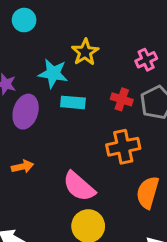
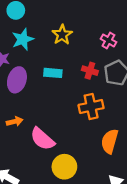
pink cross: (146, 60) -> (108, 40), turned -35
cyan star: (53, 73) -> (23, 39), moved, turned -30
pink semicircle: (79, 186) -> (42, 139), moved

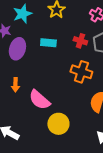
orange cross: (91, 106) -> (81, 72), turned 30
orange arrow: (15, 122) -> (15, 85), turned 104

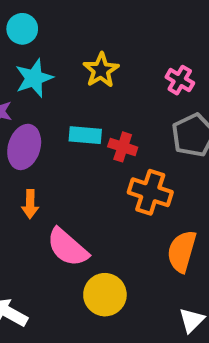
red cross: (80, 41) -> (123, 147), moved
orange arrow: (15, 85) -> (30, 204), moved

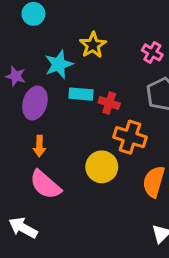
cyan star: (34, 78) -> (59, 64), moved
pink semicircle: (68, 247) -> (45, 185), moved
yellow circle: (105, 295) -> (102, 167), moved

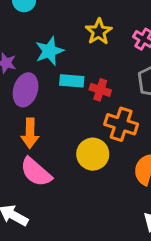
yellow star: (93, 45) -> (99, 32), moved
orange arrow: (39, 146) -> (30, 133), size x1.4

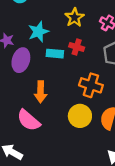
red cross: (100, 90) -> (77, 47), moved
orange arrow: (30, 133) -> (41, 92), moved
yellow circle: (93, 154) -> (80, 116), moved

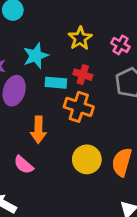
orange cross: (91, 85) -> (79, 107), moved
pink semicircle: (29, 120) -> (24, 165), size x0.7

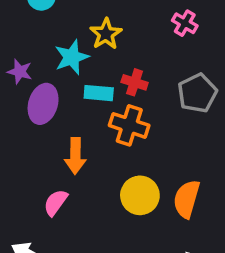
yellow star: (80, 38) -> (106, 34), moved
pink cross: (120, 45) -> (185, 23), moved
pink semicircle: (24, 165) -> (56, 203), turned 85

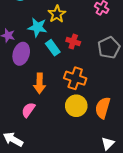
cyan star: (72, 57) -> (37, 27), turned 30
cyan rectangle: (99, 93) -> (53, 48), turned 49
orange cross: (129, 125) -> (75, 78), moved

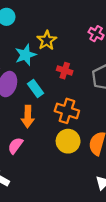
cyan star: (37, 27) -> (25, 55), turned -30
cyan rectangle: (53, 48) -> (36, 89), moved

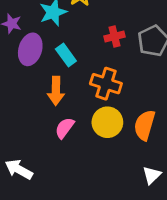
red cross: (65, 71) -> (115, 36), moved, turned -32
pink semicircle: (15, 146) -> (65, 128), moved

